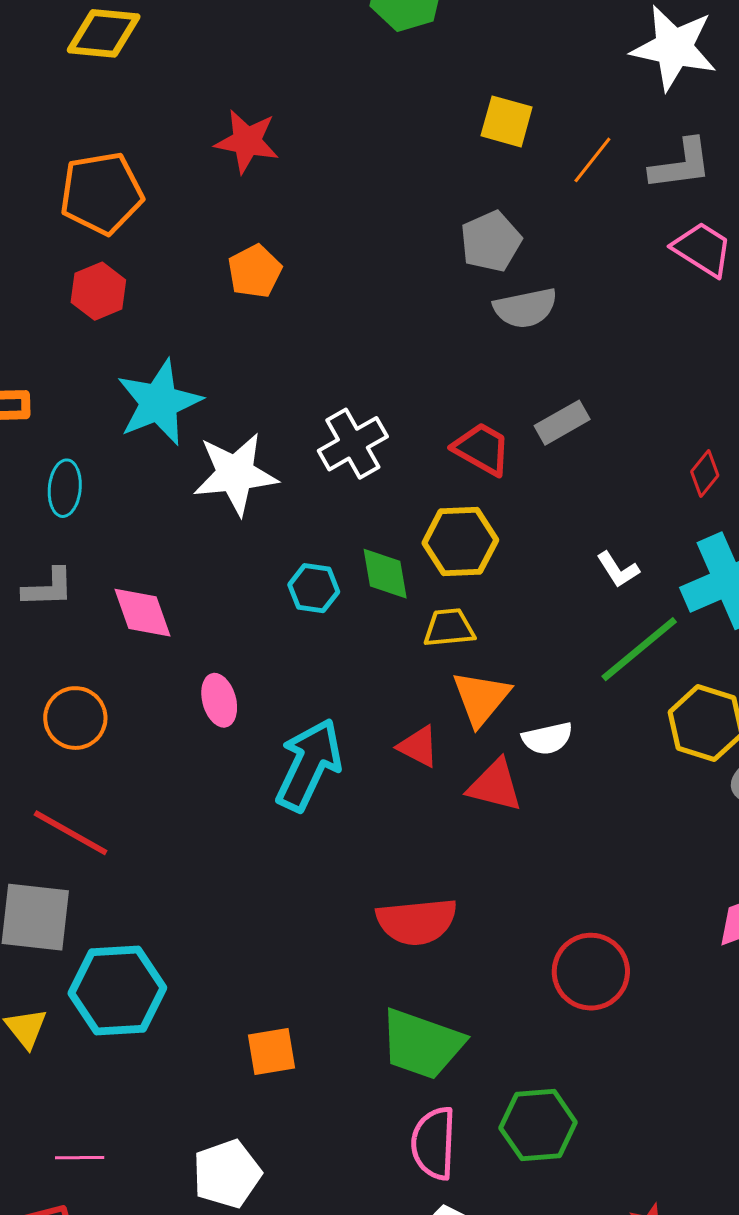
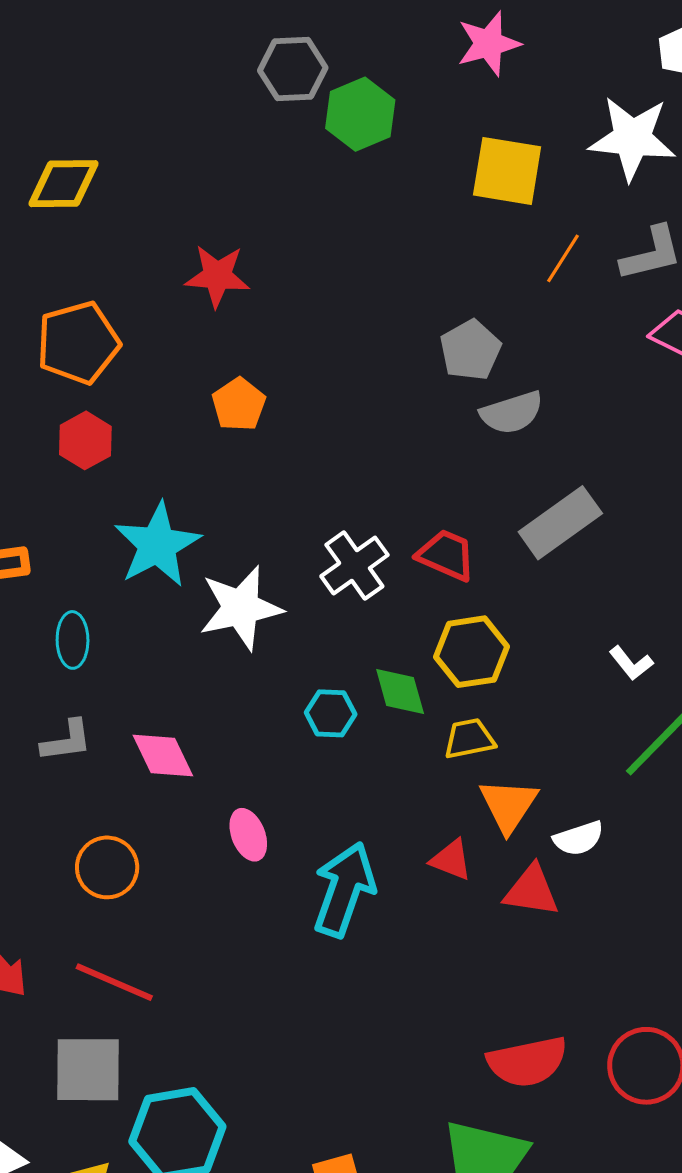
yellow square: (507, 121) -> (507, 171), moved, size x1.4
gray rectangle: (562, 423) -> (560, 523), size x1.5
red trapezoid: (482, 449) -> (446, 555), moved
red semicircle: (417, 921) -> (527, 1062), moved

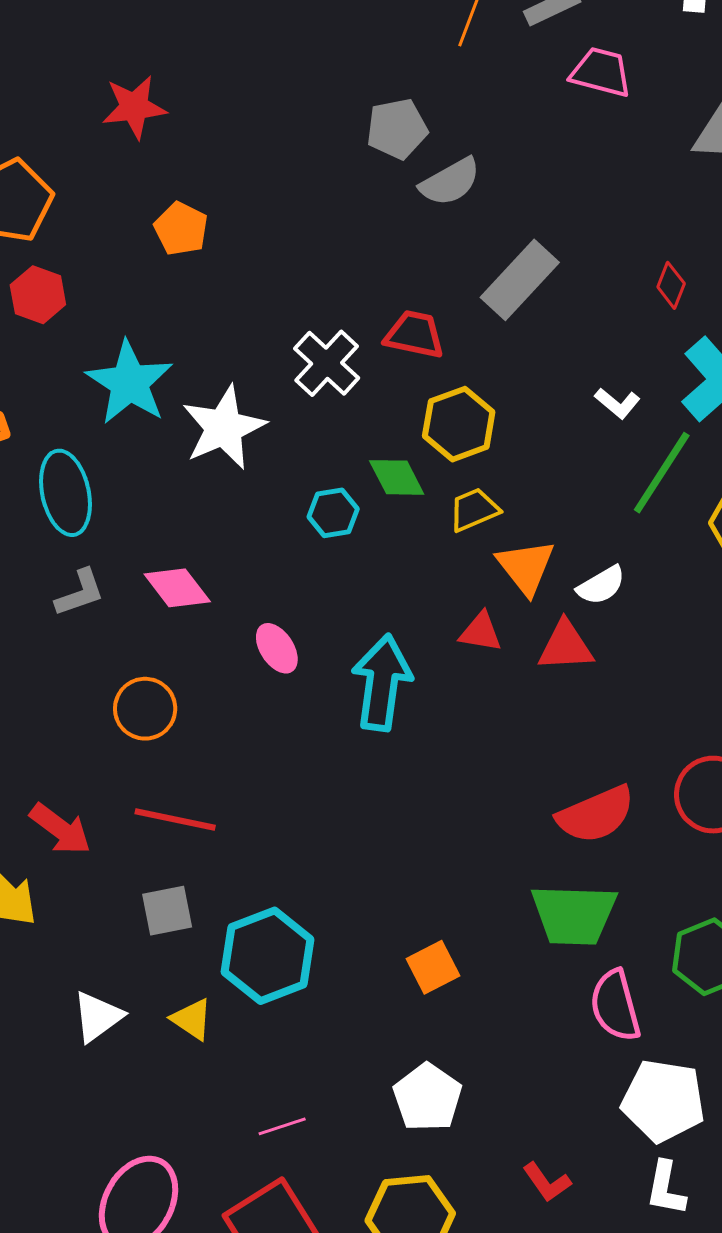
gray pentagon: (470, 350) -> (397, 129), turned 30
cyan ellipse: (73, 640) -> (65, 493), size x1.5
gray square: (88, 1070) -> (167, 911), size x0.7

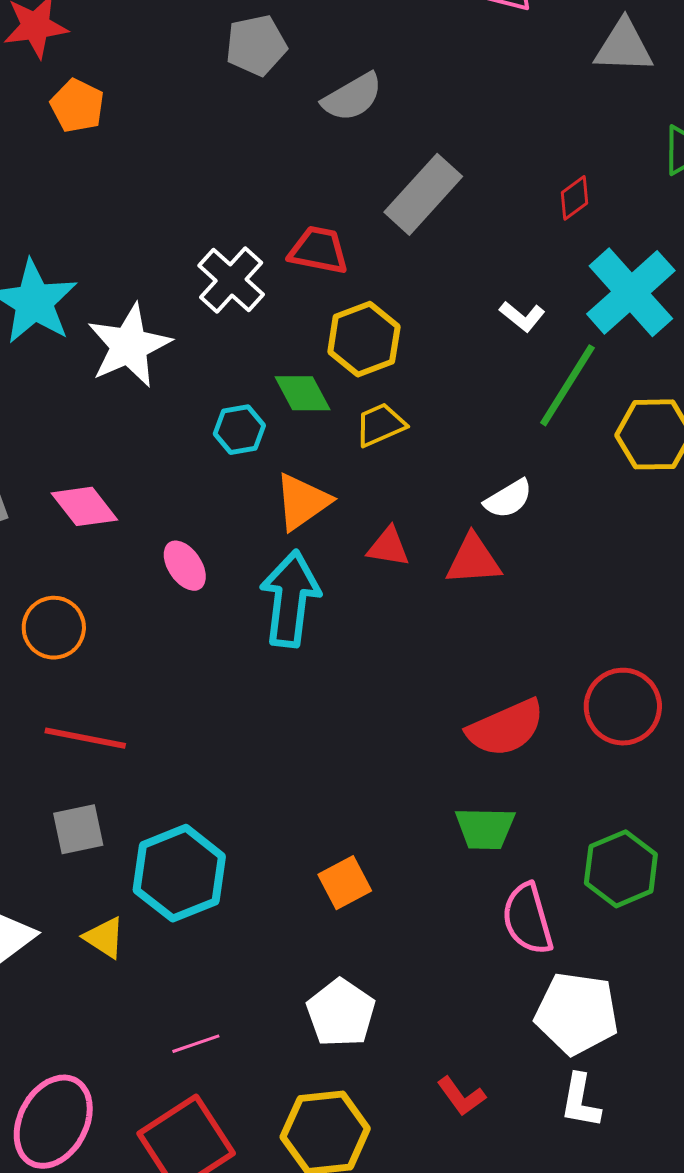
gray pentagon: (397, 129) -> (256, 45), moved
orange pentagon: (181, 229) -> (77, 106), moved
red diamond: (671, 285) -> (575, 198), turned 33
orange triangle: (526, 567) -> (302, 502), moved, turned 34
green trapezoid: (574, 915) -> (485, 828), size x0.7

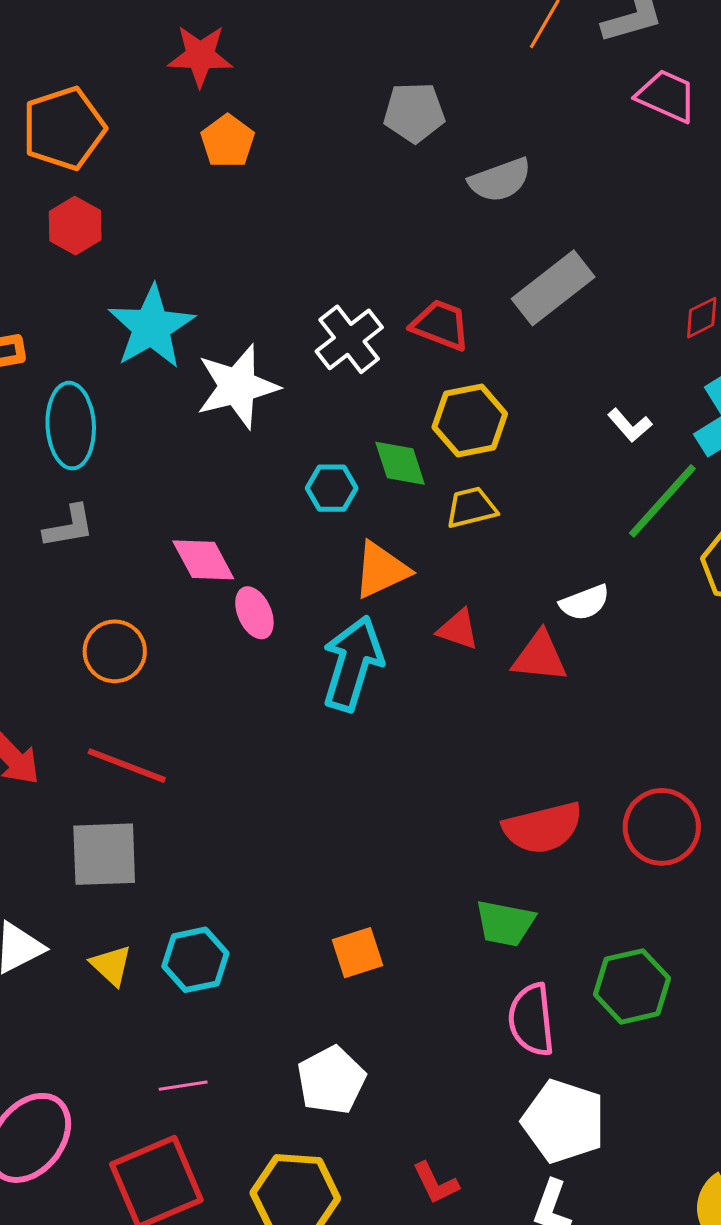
pink diamond: (84, 506) -> (203, 560), moved
gray square: (78, 829) -> (104, 854), size x1.4
cyan hexagon: (179, 873) -> (195, 960), moved, size x0.7

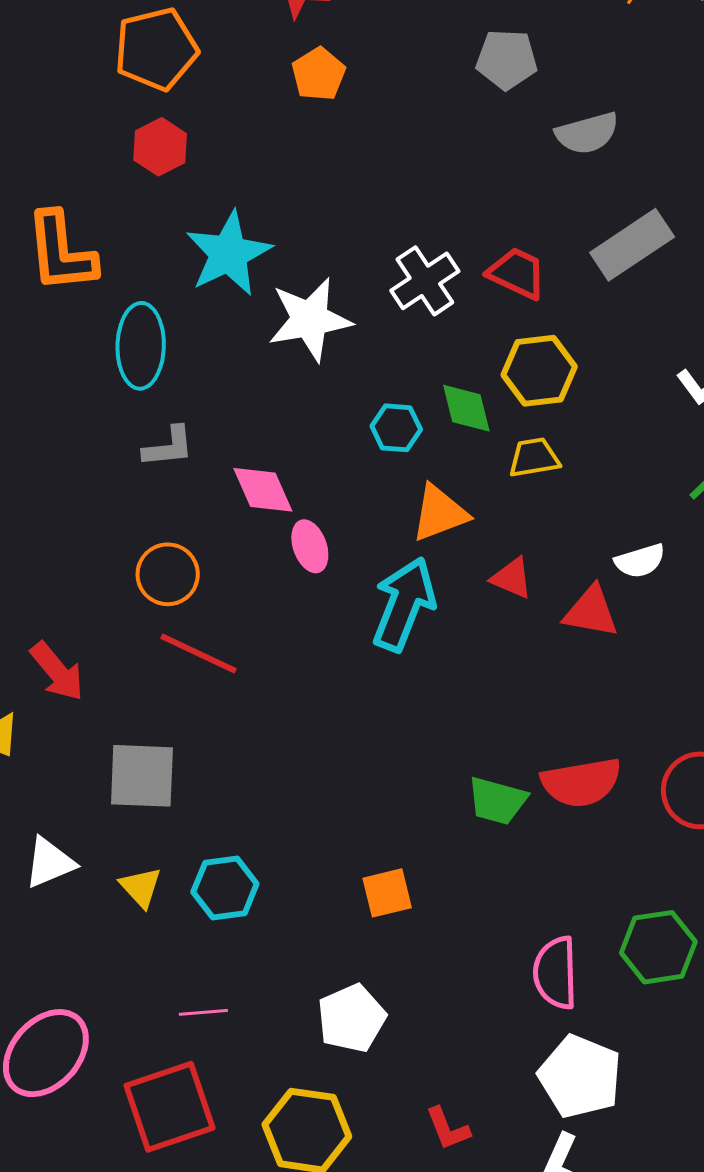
gray L-shape: (69, 527) -> (168, 447), moved
red line: (127, 766) -> (198, 653), moved
green trapezoid: (505, 923) -> (497, 801), moved

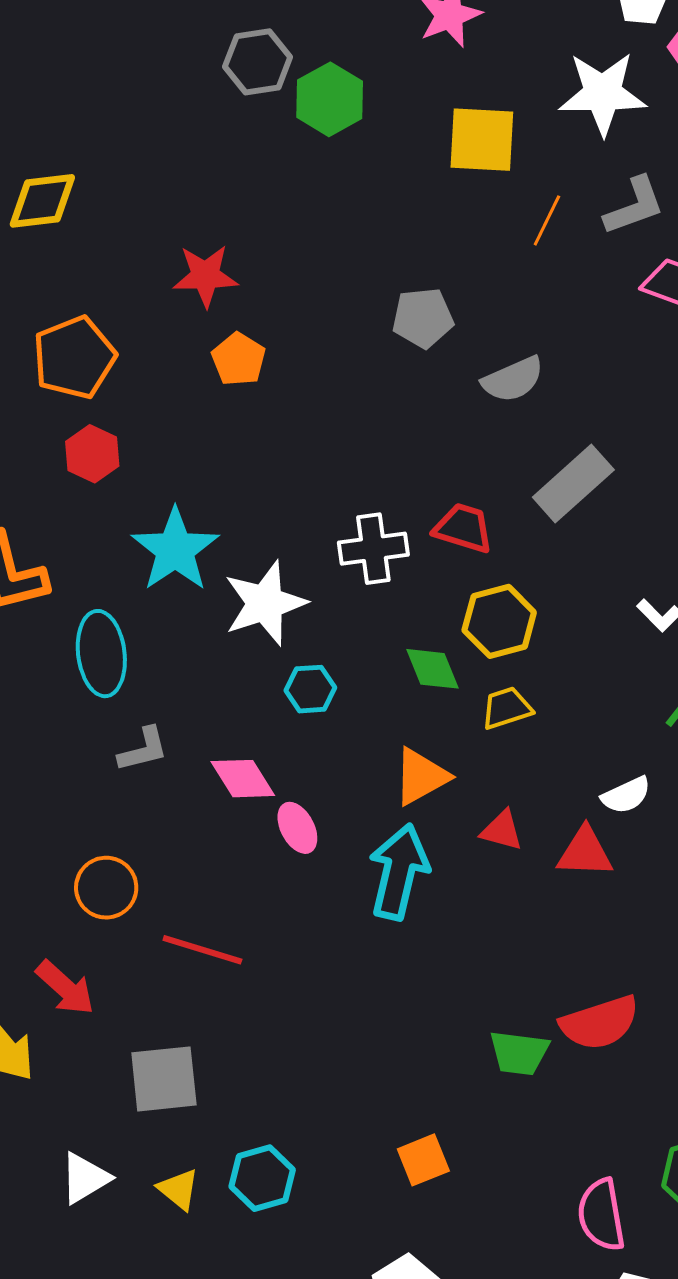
white cross: (425, 281) -> (373, 549), turned 34
cyan hexagon: (396, 428) -> (310, 689), moved
orange circle: (168, 574) -> (106, 888), moved

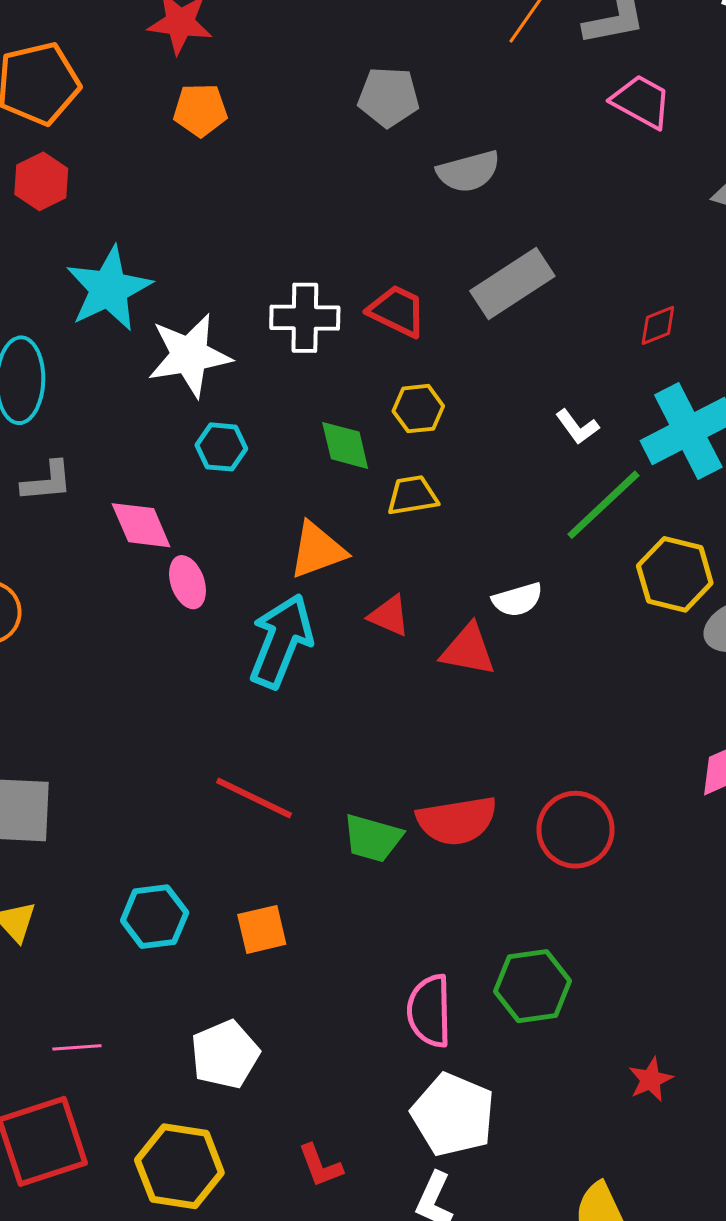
orange pentagon: (239, 359) -> (200, 110), turned 30
yellow hexagon: (499, 621) -> (418, 409), size x0.7
red line: (202, 950) -> (254, 798), moved
cyan hexagon: (262, 1178) -> (155, 917), moved

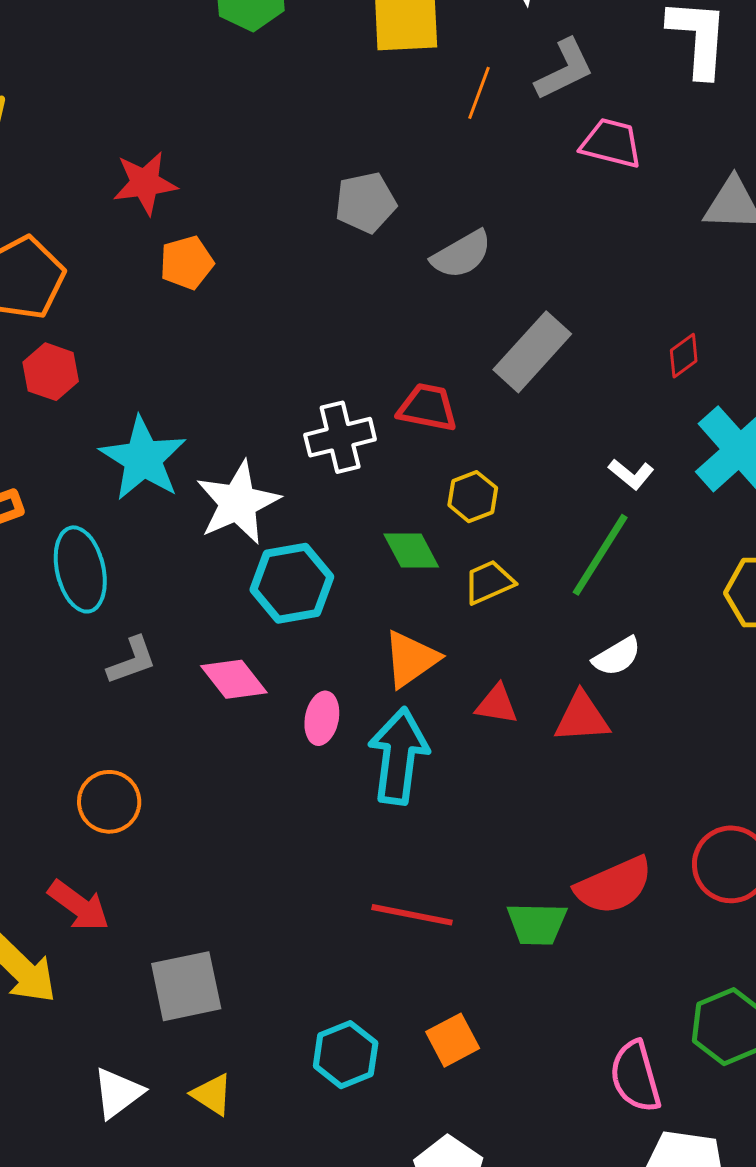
cyan hexagon: (221, 447) -> (292, 583), size x1.6
green line: (603, 505) -> (600, 555), moved
pink ellipse: (188, 582) -> (322, 718), moved, turned 45

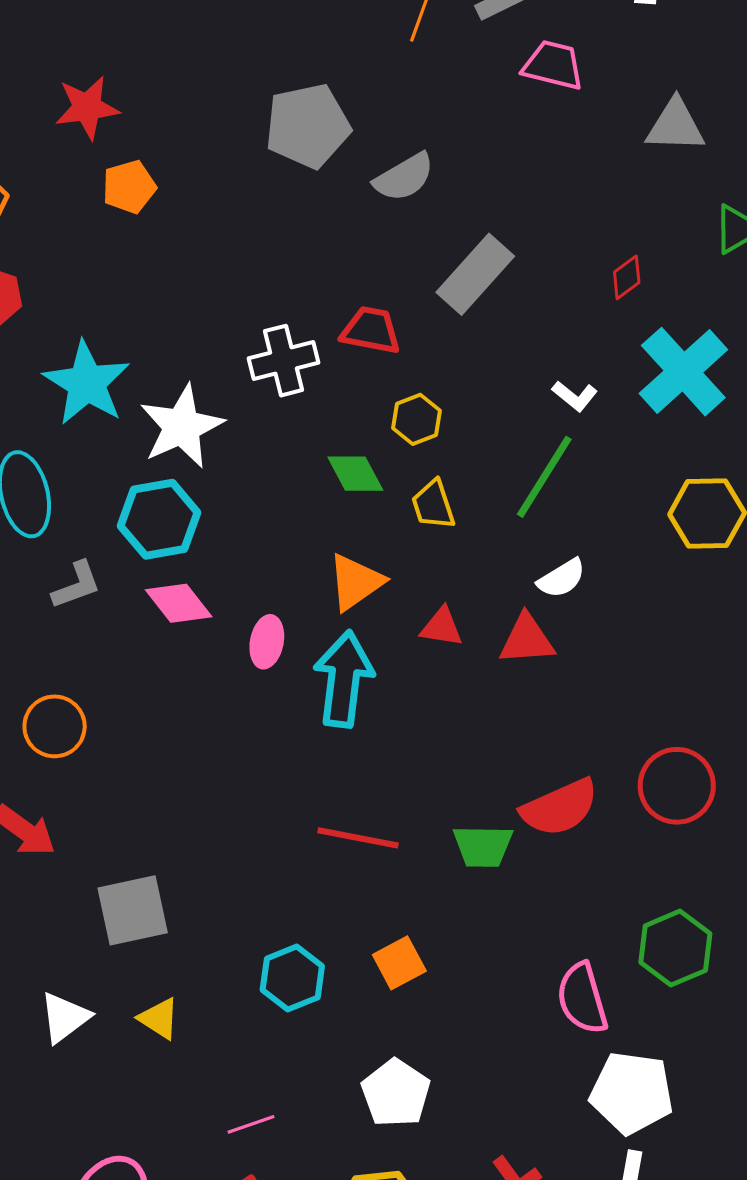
gray pentagon: (365, 203) -> (308, 126), size x1.4
yellow trapezoid: (489, 582) -> (433, 505), turned -84
cyan hexagon: (292, 583) -> (159, 519), moved

